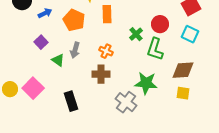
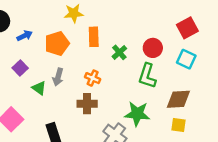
orange pentagon: (74, 20) -> (57, 43), turned 30
green cross: (136, 34) -> (119, 52), moved

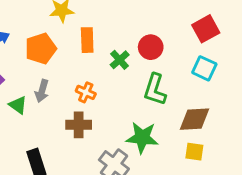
red circle: (153, 48) -> (151, 47), moved

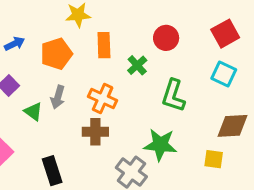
red circle: (151, 47) -> (166, 38), moved
orange cross: (86, 92) -> (103, 98), size x1.4
brown diamond: (194, 119) -> (232, 126), moved

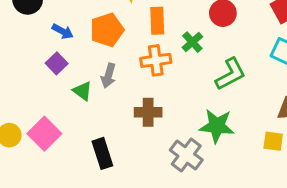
blue arrow: (15, 44) -> (63, 31), moved, turned 54
green L-shape: (173, 96) -> (231, 74), turned -136
orange cross: (103, 98) -> (156, 60), moved, turned -32

